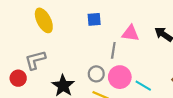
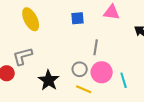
pink triangle: (130, 33) -> (112, 12), moved
cyan line: (143, 86) -> (124, 80), turned 42

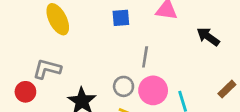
gray L-shape: (23, 56) -> (47, 69), turned 30

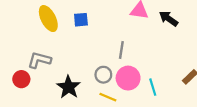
blue square: (121, 18) -> (81, 20), moved
black arrow: (208, 37) -> (168, 19), moved

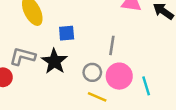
blue square: (81, 20) -> (67, 33), moved
black star: (69, 87) -> (54, 61), moved

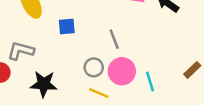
gray line: (112, 45) -> (114, 39), turned -30
black star: (54, 61) -> (44, 84), moved, turned -30

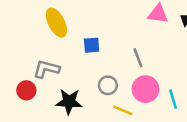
gray circle: (94, 67) -> (108, 85), moved

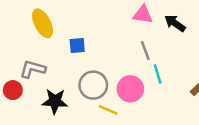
gray line: (138, 58) -> (145, 50), moved
gray circle: (108, 85) -> (93, 85), size x1.5
cyan line: (173, 99) -> (158, 74), moved

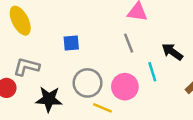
yellow ellipse: (43, 23) -> (20, 21), moved
black arrow: (175, 23) -> (172, 52), moved
gray line: (145, 50) -> (129, 43), moved

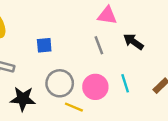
black arrow: (172, 52) -> (133, 42), moved
cyan line: (152, 72) -> (125, 83), moved

